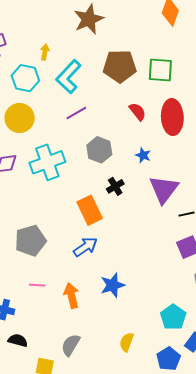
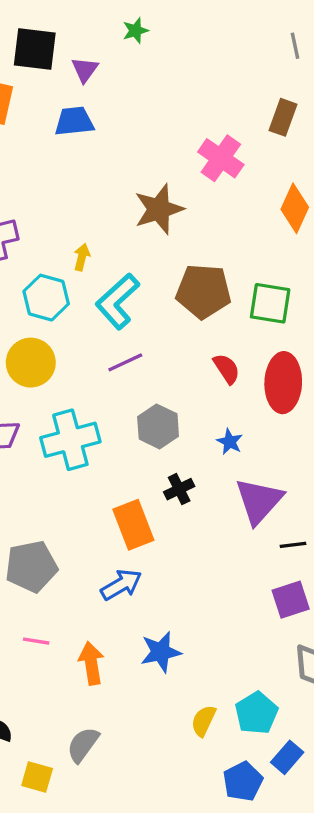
yellow semicircle: (127, 342) -> (203, 721), moved

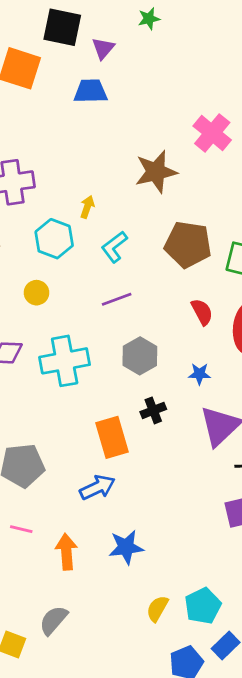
cyan L-shape: (117, 301) -> (114, 247), size x0.7
yellow circle: (31, 363) -> (36, 293), size x0.6
blue star: (230, 442) -> (199, 374), turned -30

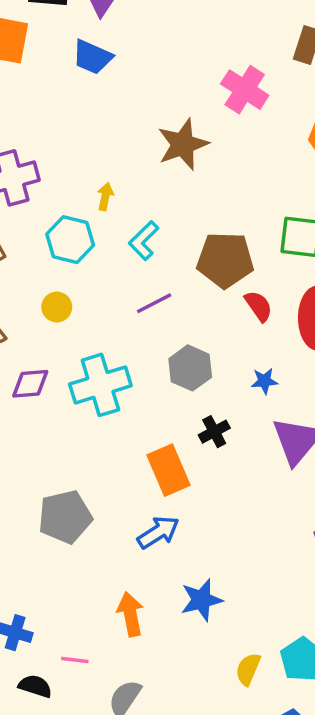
blue trapezoid: (91, 91) -> (92, 57), turned -148
brown pentagon: (188, 244) -> (225, 260), moved
pink line: (21, 529) -> (75, 660), moved

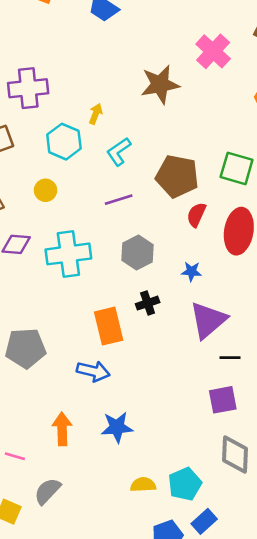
red semicircle: (259, 306) -> (196, 215), turned -130
blue arrow: (158, 532) -> (93, 371), turned 36
yellow semicircle: (248, 669) -> (143, 485), turned 55

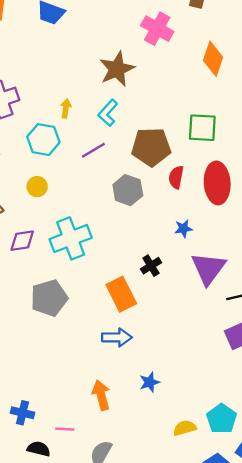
cyan L-shape: (119, 152) -> (108, 113), moved
purple line: (119, 200) -> (93, 150), moved
gray hexagon: (138, 252) -> (128, 190), moved
gray pentagon: (25, 348) -> (49, 298), moved
blue star: (117, 427) -> (149, 382), size x0.7

